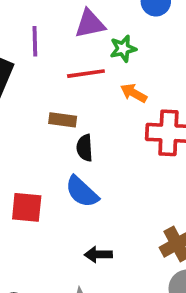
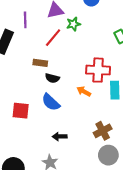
red line: (86, 74) -> (53, 38), turned -42
orange arrow: (134, 93) -> (84, 91), moved
black semicircle: (85, 148) -> (52, 78), turned -72

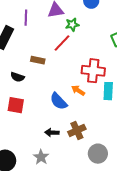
red line: (53, 38) -> (62, 43), moved
black semicircle: (52, 78) -> (17, 77), moved
blue semicircle: (51, 102) -> (59, 101), moved
brown cross: (103, 131) -> (77, 130), moved

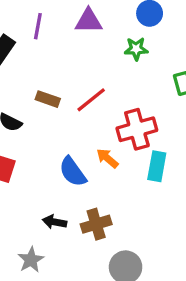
green star: (72, 25) -> (136, 49), moved
red line: (62, 43) -> (91, 100), moved
red cross: (93, 71) -> (137, 129), turned -30

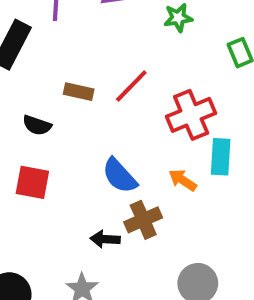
orange arrow: (107, 158) -> (183, 180), moved
brown cross: (96, 224) -> (143, 220), moved

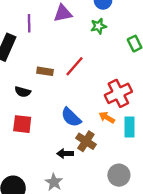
red cross: (191, 115) -> (118, 93), moved
cyan rectangle: (221, 157) -> (130, 127), moved
brown cross: (143, 220) -> (86, 141), turned -30

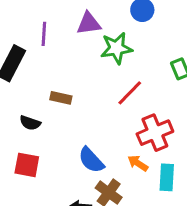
green star: (98, 26) -> (116, 48), moved, size x1.5
red line: (74, 66) -> (130, 93), moved

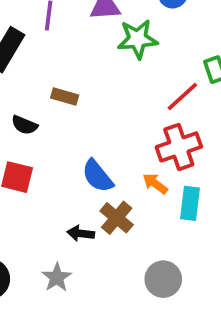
red line: (130, 93) -> (182, 97), moved

